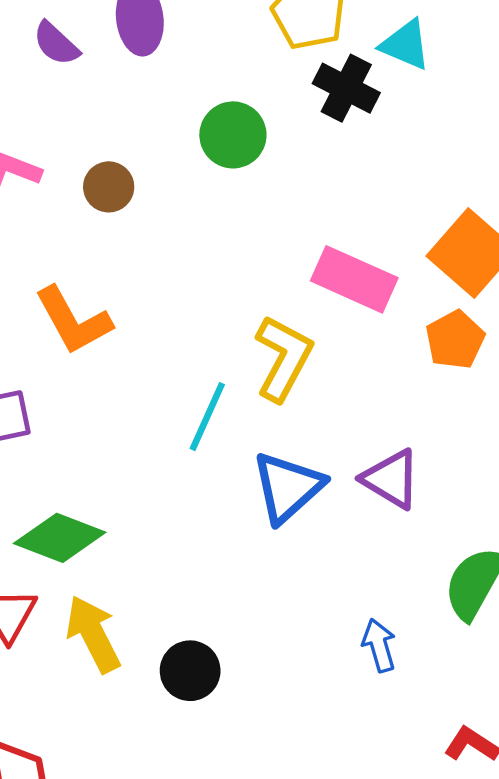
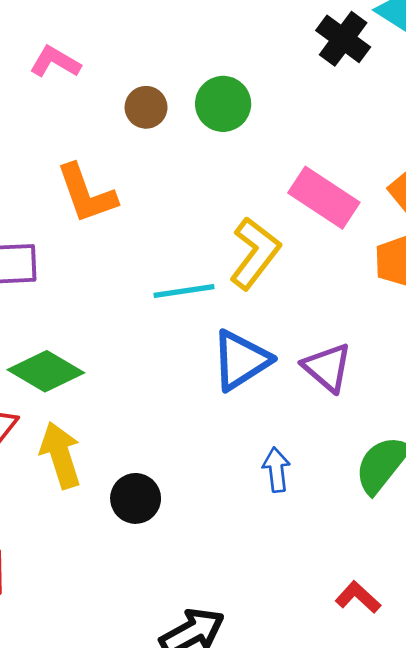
green circle: (233, 135) -> (223, 104), moved
brown circle: (109, 187) -> (146, 107), moved
cyan line: (207, 417) -> (184, 291), turned 48
blue arrow: (379, 645) -> (276, 470), moved

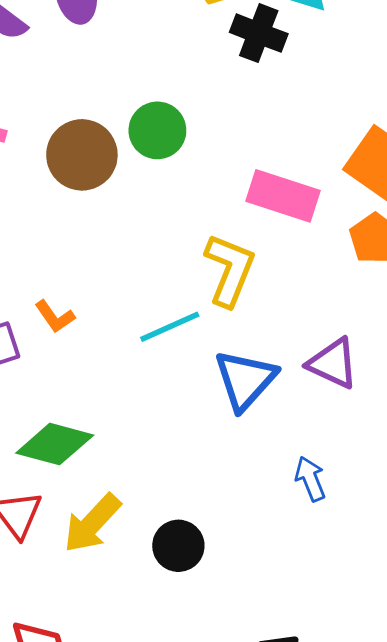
brown circle: (146, 107) -> (82, 155), size x1.6
orange L-shape: (86, 194) -> (55, 317), moved, size x0.6
yellow arrow: (61, 455) -> (92, 523), turned -104

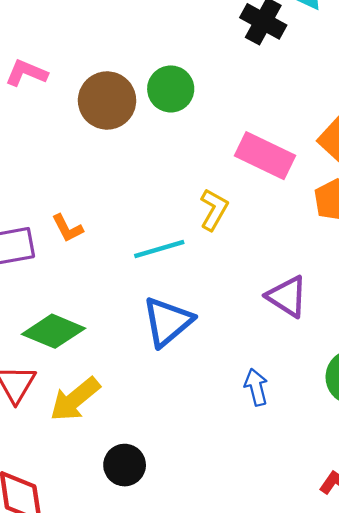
yellow L-shape: (230, 270) -> (214, 210), size x0.7
blue triangle: (245, 380) -> (167, 322), moved
black circle: (178, 546) -> (125, 465), moved

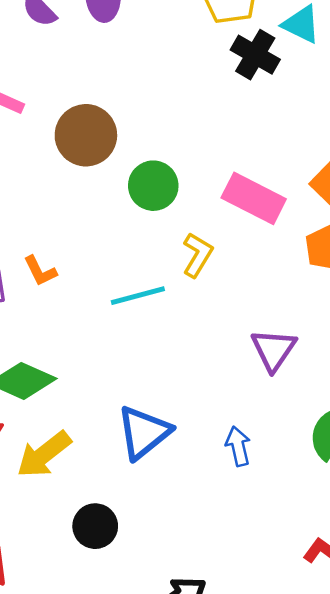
green circle: (171, 89) -> (153, 186), moved
purple triangle: (287, 296) -> (274, 350), turned 30
blue triangle: (167, 322) -> (144, 432), moved

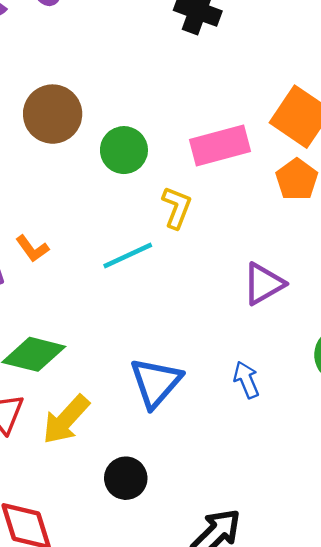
pink rectangle: (254, 198) -> (220, 145), turned -32
purple triangle: (274, 350) -> (264, 284), turned 36

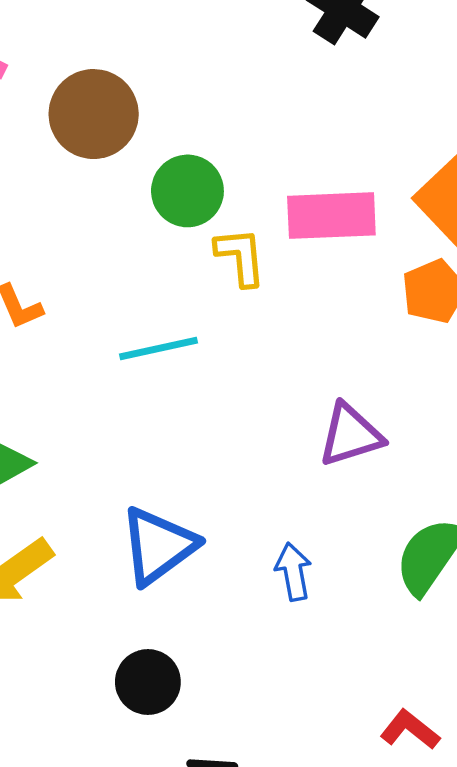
yellow L-shape: (177, 208) -> (240, 257), moved, turned -39
black circle: (126, 478) -> (148, 682), moved

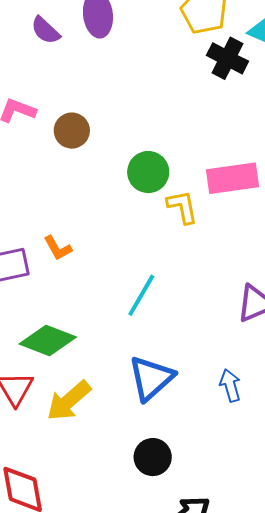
brown circle: (94, 114) -> (72, 131), moved, size x0.7
cyan line: (159, 348) -> (141, 295), moved, turned -42

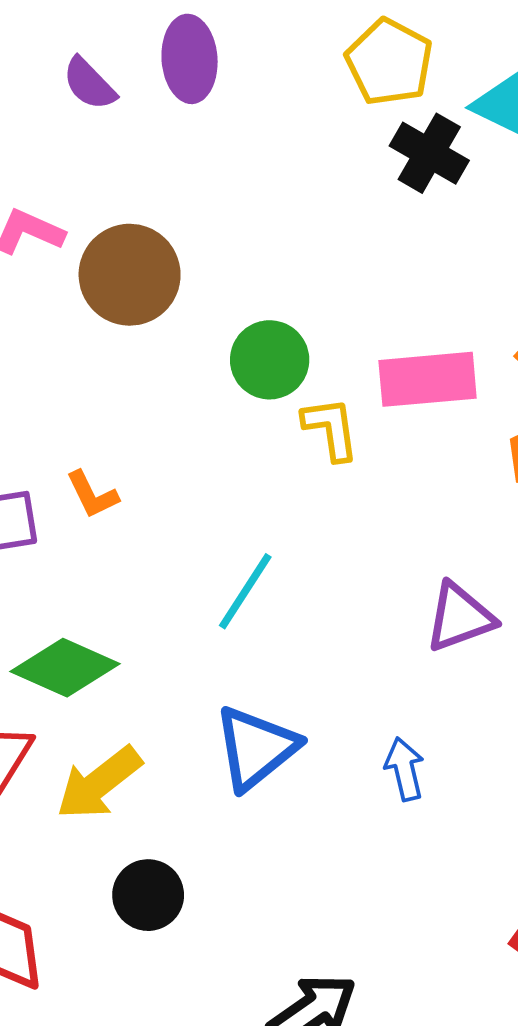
brown circle: (72, 131) -> (130, 275), size x1.5
black circle: (153, 457) -> (148, 895), moved

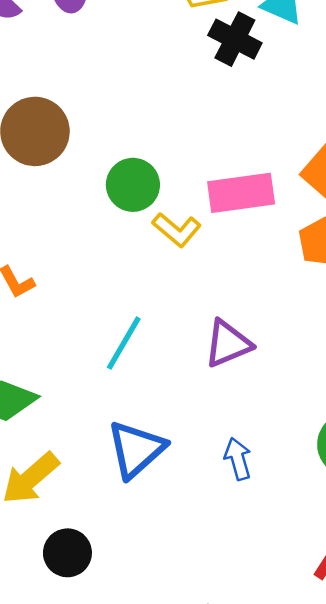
yellow L-shape: (331, 429) -> (177, 230), turned 141
purple triangle: (460, 617) -> (228, 344), moved

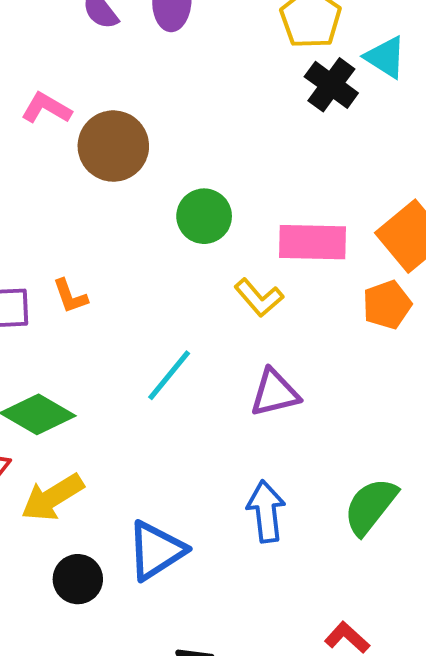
yellow L-shape: (177, 230) -> (259, 298), moved
blue triangle: (136, 449) -> (156, 551), moved
blue arrow: (238, 459) -> (266, 511), size x1.4

